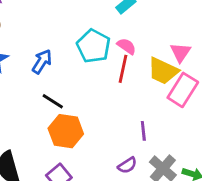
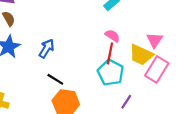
cyan pentagon: (94, 46) -> (111, 73), moved
purple line: (143, 131) -> (126, 102), turned 40

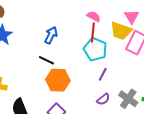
blue arrow: (47, 48) -> (51, 35), moved
purple line: (126, 102) -> (103, 74), moved

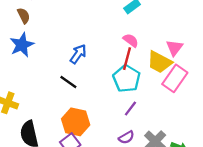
orange hexagon: (58, 80) -> (76, 122), moved

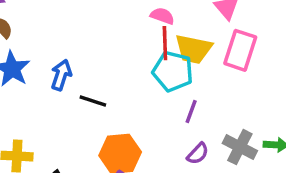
blue arrow: (78, 54) -> (61, 75), moved
yellow trapezoid: (159, 62) -> (193, 49), moved

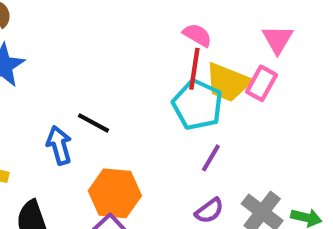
pink rectangle: (240, 50) -> (262, 83), moved, size x0.7
blue arrow: (61, 75) -> (59, 145), moved, turned -44

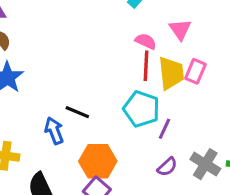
pink triangle: (278, 39) -> (180, 29), moved
yellow trapezoid: (228, 82) -> (171, 73), turned -112
cyan pentagon: (198, 105) -> (141, 109), moved

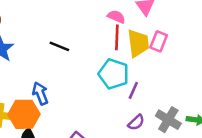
black line: (77, 112) -> (59, 46), moved
orange hexagon: (98, 161) -> (24, 114), moved

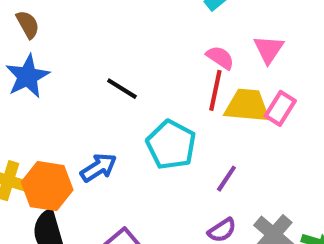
yellow trapezoid: (138, 43) -> (247, 106), turned -88
cyan pentagon: (114, 74) -> (171, 145), moved
blue arrow: (40, 93) -> (99, 168), moved, turned 70

